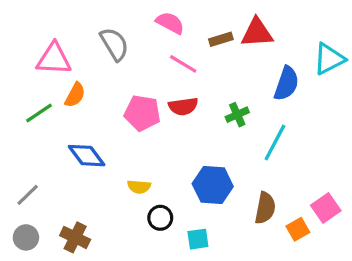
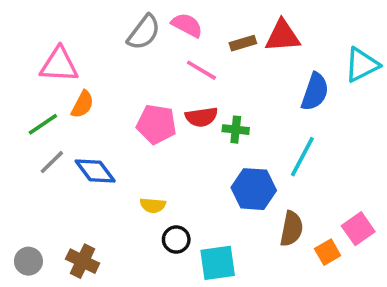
gray semicircle: (114, 44) -> (144, 32), moved, turned 68
green cross: (237, 115) -> (236, 130), moved, turned 30
blue hexagon: (213, 185) -> (254, 189), moved
gray line: (28, 195) -> (52, 162), moved
cyan square: (198, 239) -> (218, 263), size x1.5

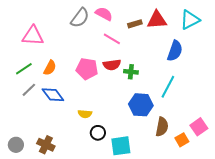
cyan triangle: (362, 65) -> (190, 20), moved
orange semicircle: (83, 104) -> (50, 68), moved

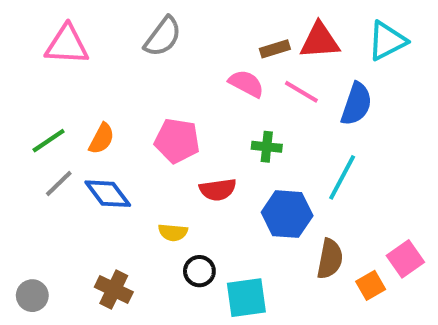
pink semicircle: (104, 14) -> (246, 84), moved
pink triangle: (33, 36) -> (67, 45), moved
pink line: (112, 39) -> (301, 92), moved
red semicircle: (112, 65) -> (218, 190), moved
brown cross: (46, 145) -> (114, 289), moved

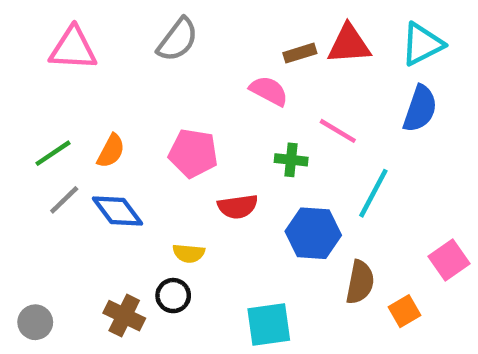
pink line: (301, 92) -> (338, 131), moved
blue semicircle: (356, 104) -> (420, 109), moved
pink square: (405, 259) -> (449, 260), moved
black circle: (199, 271) -> (173, 296), moved

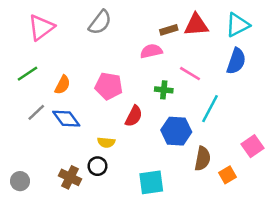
pink triangle: (73, 49) -> (41, 27), turned -40
pink semicircle: (269, 91) -> (151, 51), turned -40
green line: (53, 153) -> (28, 74), moved
red semicircle: (238, 207) -> (134, 116), turned -55

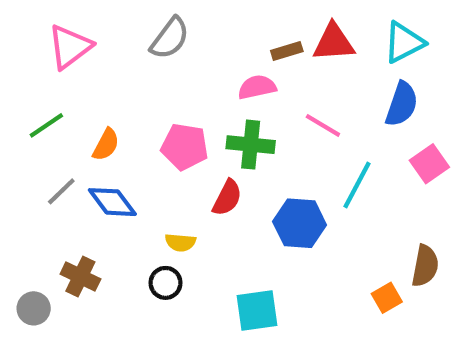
green cross: (164, 90) -> (251, 145), moved, size x1.5
pink square: (252, 146) -> (429, 164), moved
brown semicircle: (202, 159) -> (425, 266), moved
brown cross: (70, 177) -> (80, 276), moved

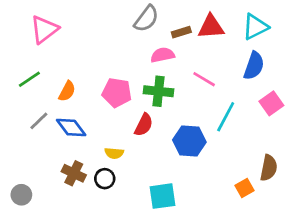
gray semicircle: (170, 38) -> (146, 19), moved
brown cross: (80, 276) -> (74, 173), moved

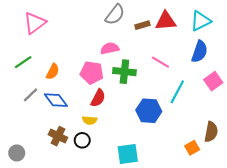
pink semicircle: (163, 55) -> (110, 48), moved
red semicircle: (144, 125) -> (98, 98), moved

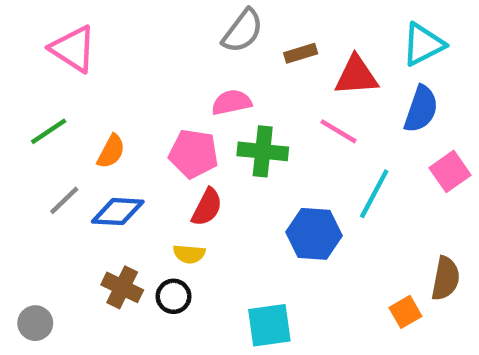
red triangle: (166, 21) -> (356, 76), moved
pink triangle: (35, 23) -> (73, 49), turned -50
blue diamond: (56, 100) -> (118, 212), turned -50

